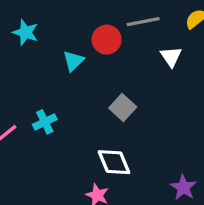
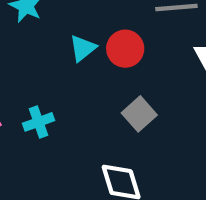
red circle: (107, 40) -> (125, 49), moved

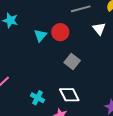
cyan cross: (39, 122) -> (37, 98), moved, turned -32

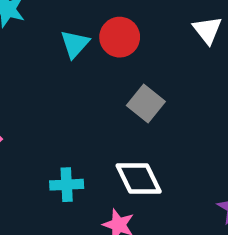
cyan cross: (37, 98) -> (67, 185), turned -32

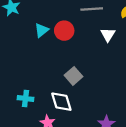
gray square: (146, 103) -> (74, 76), moved

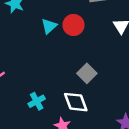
cyan cross: (25, 99) -> (37, 101), turned -32

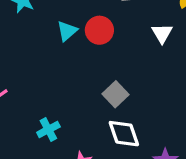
white diamond: (76, 102) -> (124, 134), moved

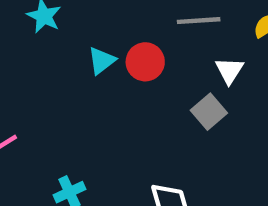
gray square: (116, 94) -> (209, 112), moved

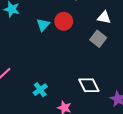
white triangle: (229, 70) -> (104, 18), turned -40

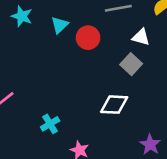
cyan triangle: (43, 25) -> (60, 25), moved
white diamond: (89, 85) -> (114, 105), moved, turned -65

